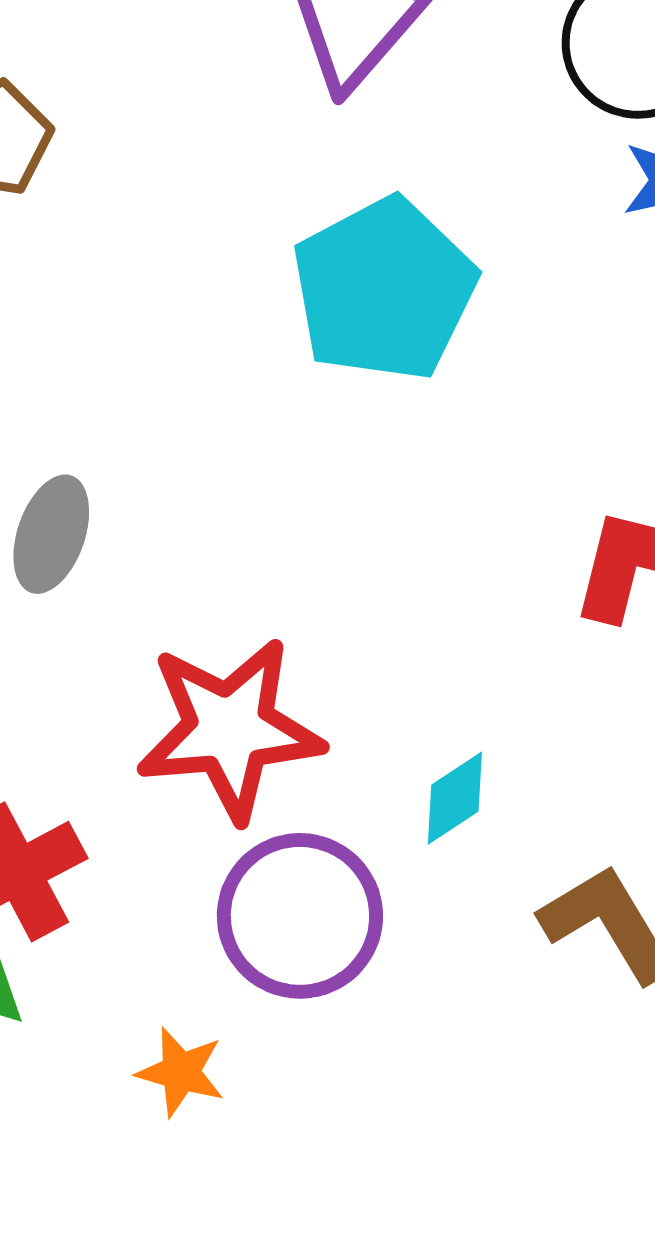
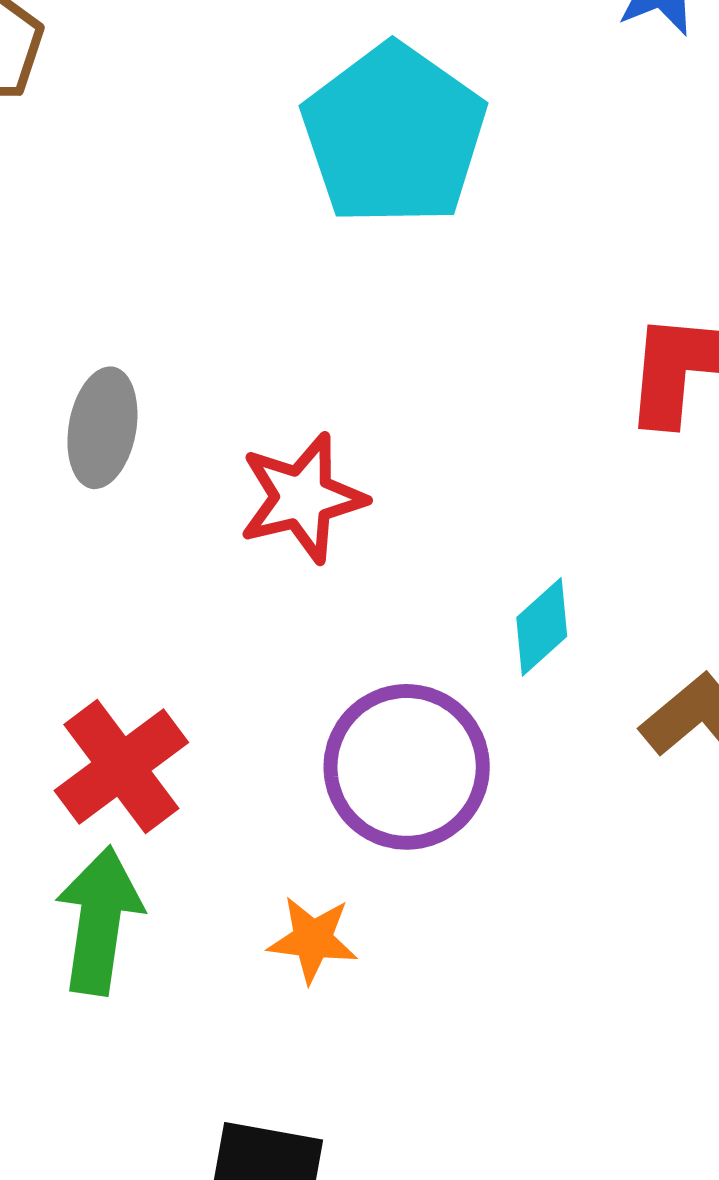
red star: (230, 729) -> (302, 498), moved, size x0.7

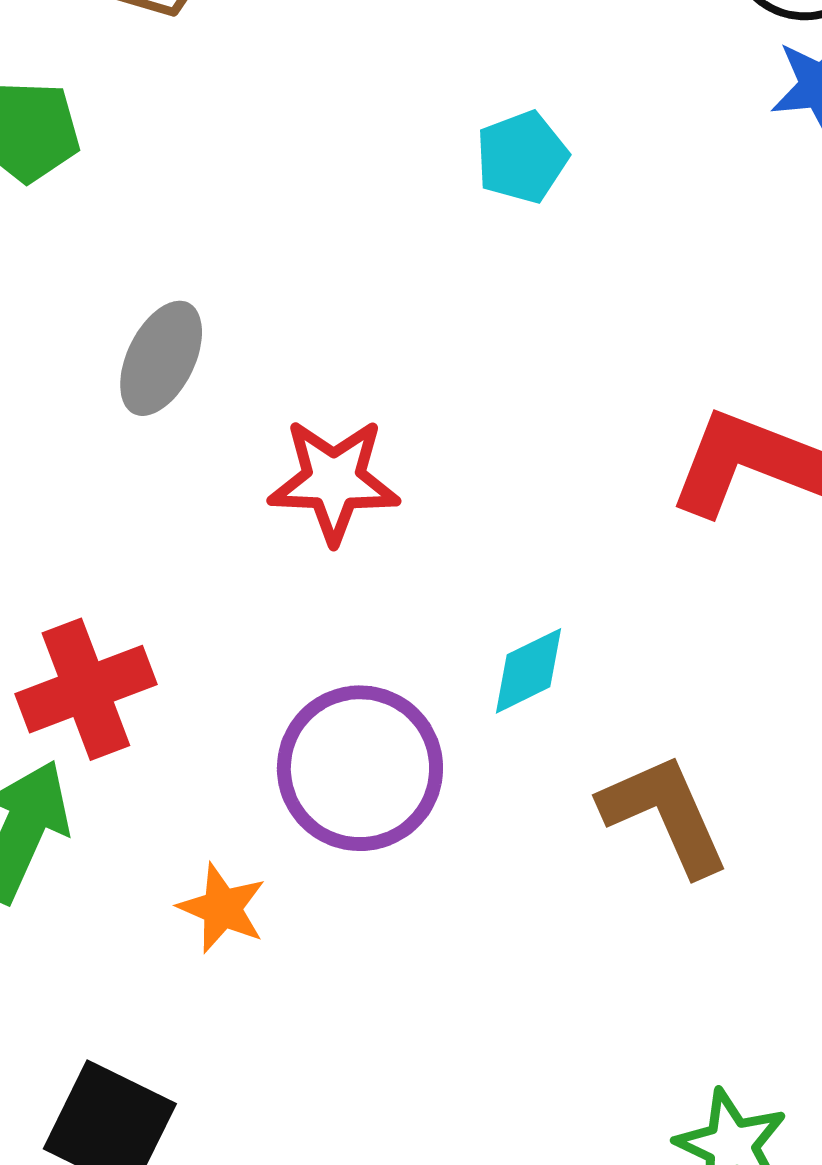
cyan pentagon: (394, 135) -> (522, 157), size x0.5

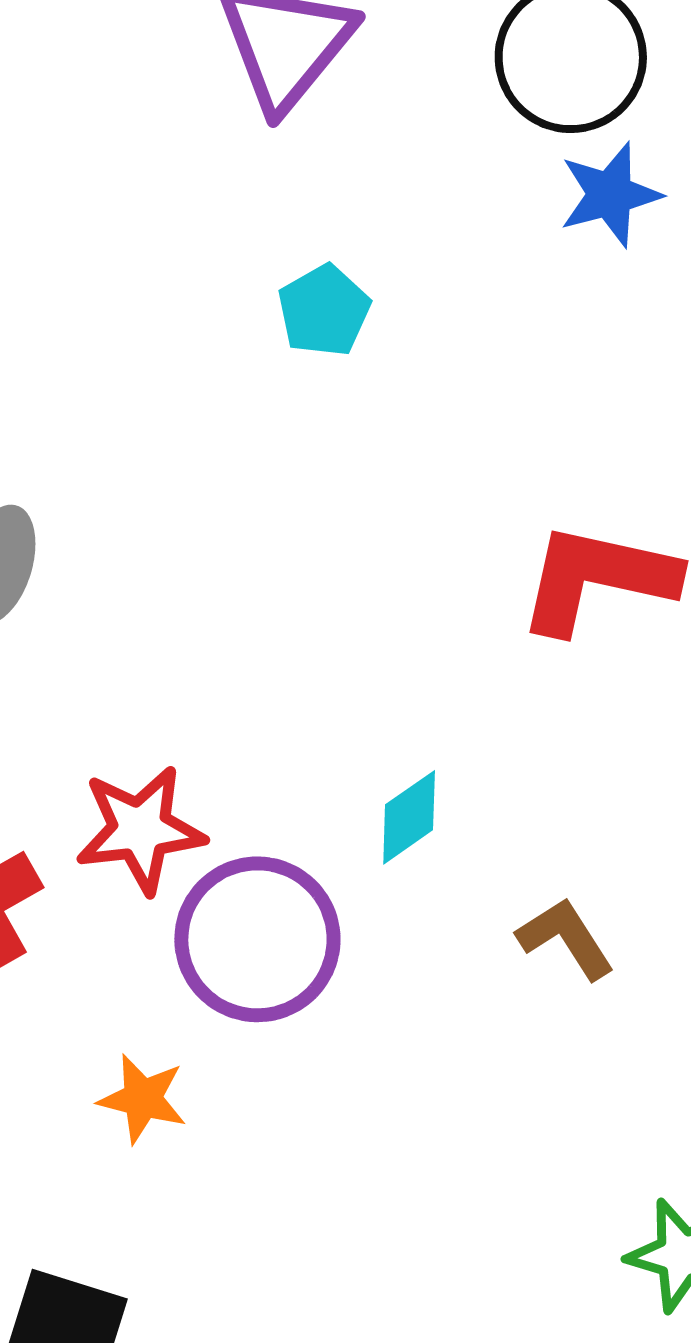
red star: (334, 481) -> (140, 830), moved
brown L-shape: (665, 814) -> (566, 938), size x0.7

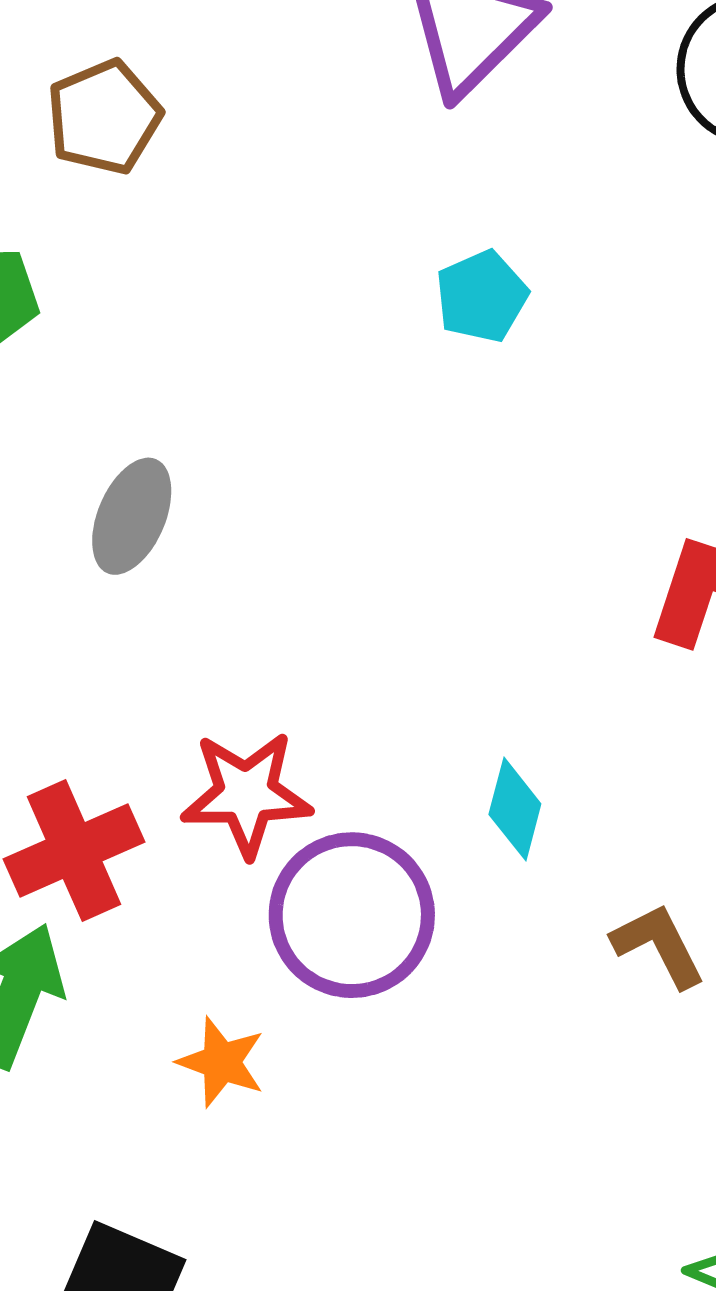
cyan diamond: (409, 817) -> (515, 809), turned -46

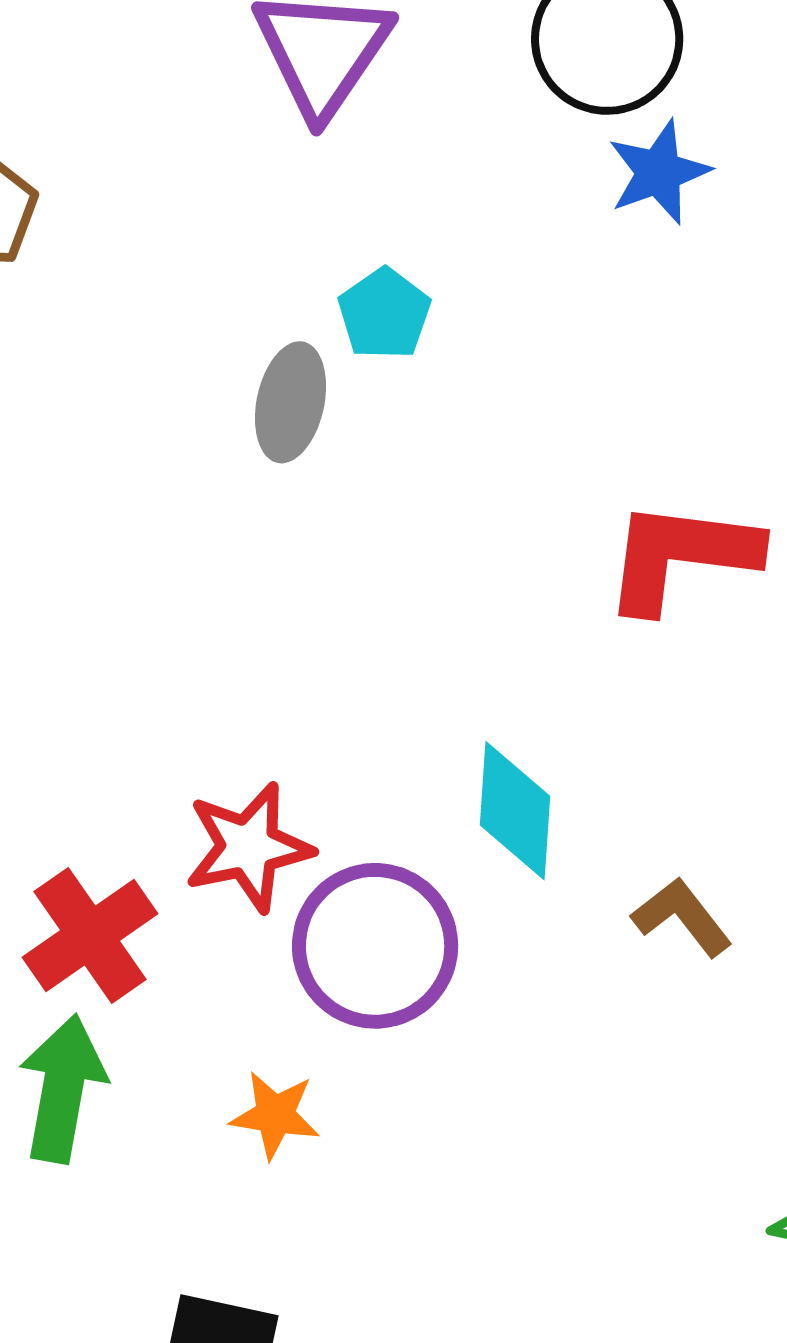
gray ellipse: (132, 516) -> (291, 402), moved
cyan diamond: (515, 809) -> (515, 811), size x1.4

